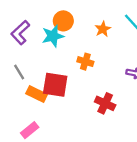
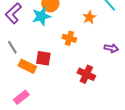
orange star: (103, 29) -> (89, 17), moved
red square: (55, 85) -> (43, 58), size x0.7

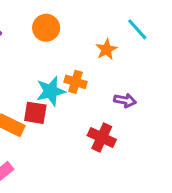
cyan star: (41, 16) -> (51, 91), moved
purple arrow: (111, 48) -> (125, 100), moved

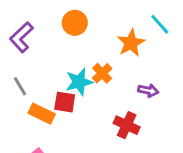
orange star: (106, 49) -> (131, 43), size x1.4
orange cross: (75, 82) -> (102, 73), turned 30

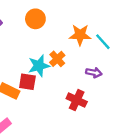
cyan line: (160, 24) -> (103, 42), moved
orange star: (131, 43) -> (80, 35), turned 30

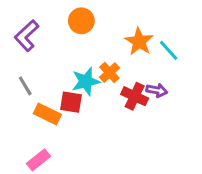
orange star: (80, 35) -> (139, 42), turned 30
red cross: (77, 100) -> (135, 96), moved

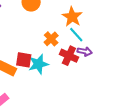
cyan line: (169, 50) -> (76, 35), moved
cyan star: (86, 81) -> (38, 64), moved

